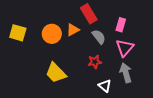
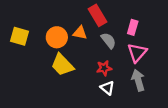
orange triangle: (73, 30) -> (80, 33), turned 40
yellow trapezoid: (56, 73) -> (62, 65), moved
white triangle: (105, 86) -> (107, 88), moved

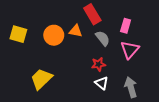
yellow trapezoid: (62, 65) -> (41, 79), moved, turned 90
gray arrow: (138, 80) -> (131, 87), moved

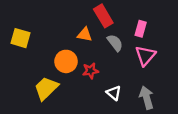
orange circle: (54, 35) -> (66, 61), moved
red star: (99, 64) -> (90, 71), moved

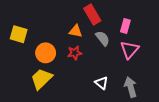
orange circle: (66, 61) -> (46, 53), moved
red star: (90, 71) -> (75, 53), moved

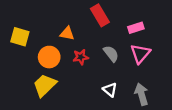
pink rectangle: (125, 26) -> (136, 28), turned 56
orange triangle: (76, 31) -> (67, 33), moved
gray semicircle: (103, 38) -> (111, 54), moved

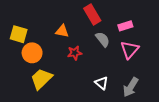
gray semicircle: (111, 54) -> (103, 39), moved
orange circle: (49, 57) -> (32, 53), moved
gray arrow: (141, 94) -> (131, 87), turned -132

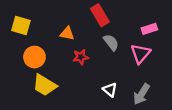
pink rectangle: (125, 26) -> (149, 29), moved
yellow square: (19, 34) -> (21, 25), moved
yellow trapezoid: (41, 79) -> (45, 85), turned -105

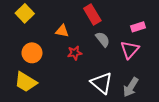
yellow square: (21, 25) -> (25, 13), moved, turned 30
yellow trapezoid: (45, 85) -> (26, 82), moved
white triangle: (110, 90) -> (102, 83), size x1.6

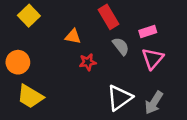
pink rectangle: (138, 27) -> (148, 32), moved
orange circle: (32, 53) -> (18, 62), moved
white triangle: (102, 83) -> (120, 98), turned 45

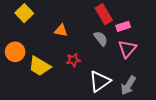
red rectangle: (109, 17) -> (104, 14), moved
red star: (88, 62) -> (73, 60), moved
yellow trapezoid: (30, 96) -> (40, 66), moved

